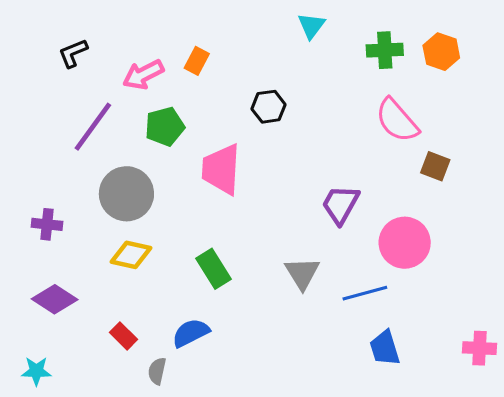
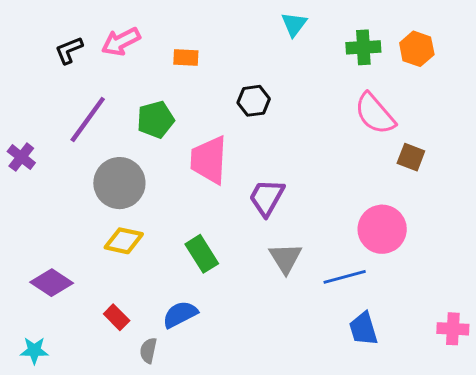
orange rectangle: (197, 61) -> (186, 57), turned 65
pink arrow: (143, 75) -> (121, 42), moved
purple trapezoid: (340, 204) -> (267, 197), moved
purple cross: (47, 224) -> (21, 157), moved, turned 32

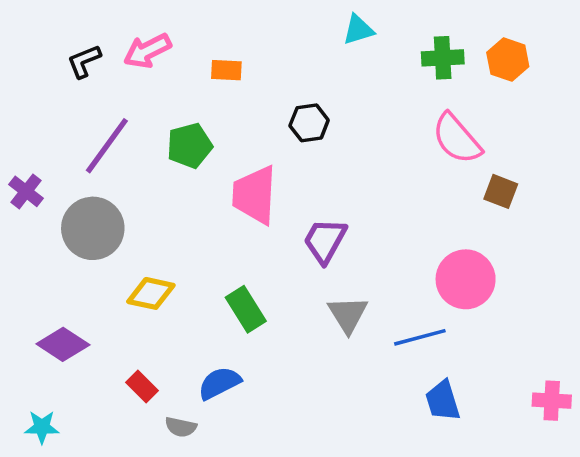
cyan triangle: (294, 24) -> (358, 30), turned 36
gray circle: (119, 183) -> (93, 228), moved
gray semicircle: (148, 350) -> (181, 427), turned -90

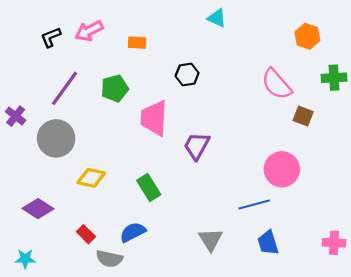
cyan triangle: (358, 30) -> (217, 18), turned 42
green cross: (443, 58) -> (334, 78), moved
gray triangle: (348, 314) -> (210, 240), moved
gray semicircle: (181, 427) -> (109, 259), size x1.4

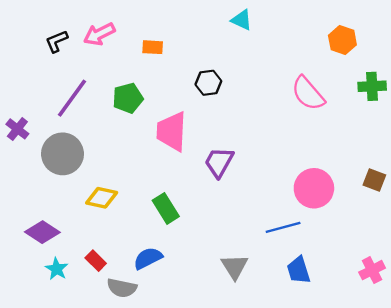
brown square: (303, 116) -> (374, 180), moved
pink cross: (334, 243) -> (372, 270), turned -30
cyan star: (25, 259) -> (57, 269), moved, turned 30

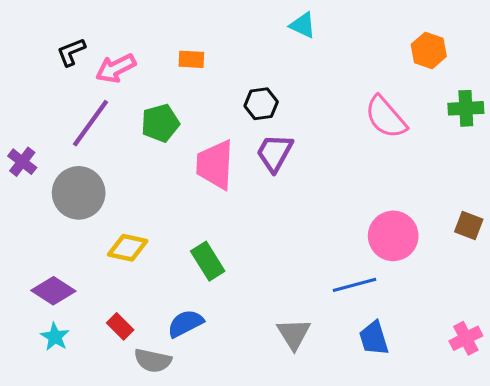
pink arrow: (99, 34) -> (116, 68), moved
purple trapezoid: (219, 162) -> (274, 153), moved
cyan star: (57, 269) -> (55, 337), moved

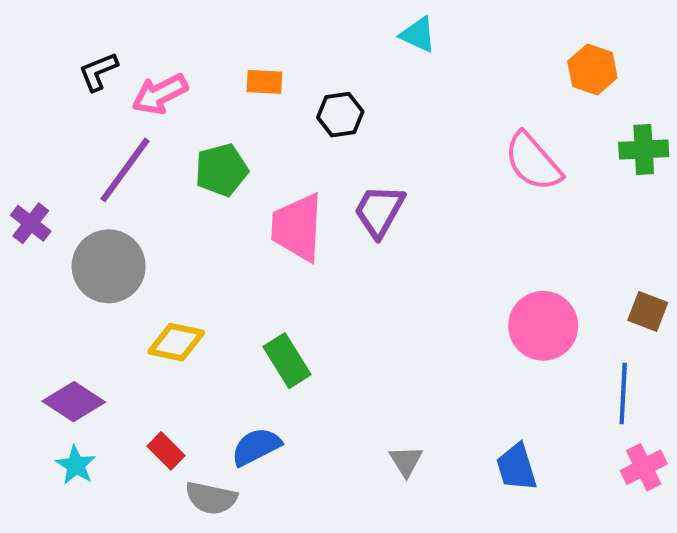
black hexagon: (261, 104) -> (340, 115), moved
blue line: (355, 285) -> (623, 393), moved, turned -72
gray triangle: (294, 334) -> (406, 461), size x0.7

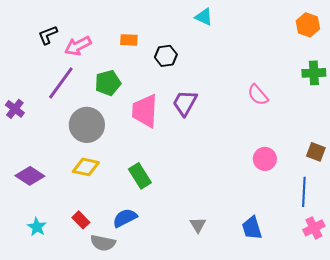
orange hexagon: (592, 70) -> (308, 25), moved
pink semicircle: (533, 162) -> (258, 95), moved, size x0.7
gray circle: (109, 266) -> (87, 125), moved
pink circle: (543, 326) -> (265, 159), size x0.7
purple diamond: (74, 402) -> (30, 176), moved

